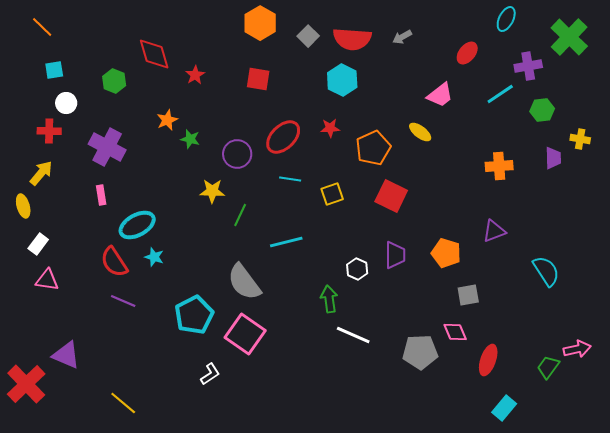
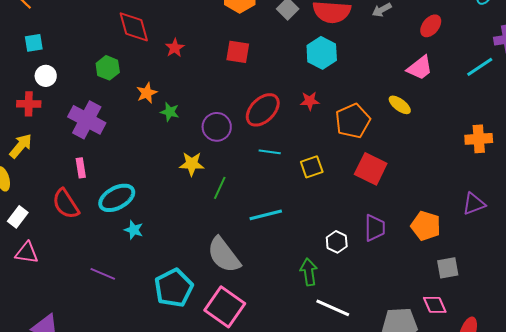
red ellipse: (467, 53) -> (431, 26), moved
green hexagon: (114, 81) -> (108, 68), moved
red semicircle: (114, 262) -> (66, 204), moved

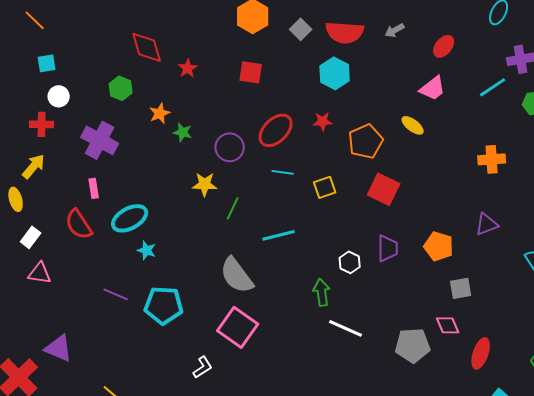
cyan pentagon: (174, 288) -> (164, 305), moved, turned 30

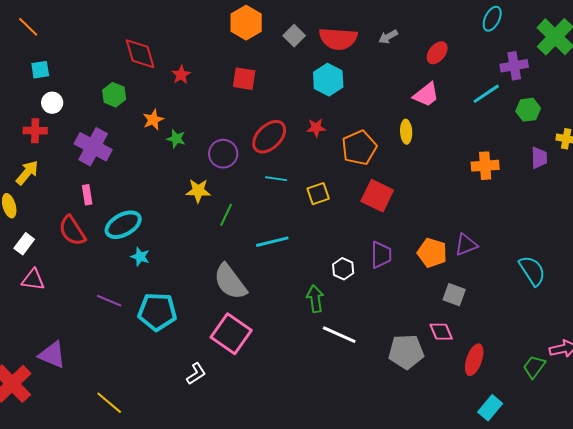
yellow ellipse: (413, 125) -> (406, 132), turned 50
purple triangle: (487, 224) -> (466, 245), moved
gray square: (461, 288) -> (454, 295), turned 30

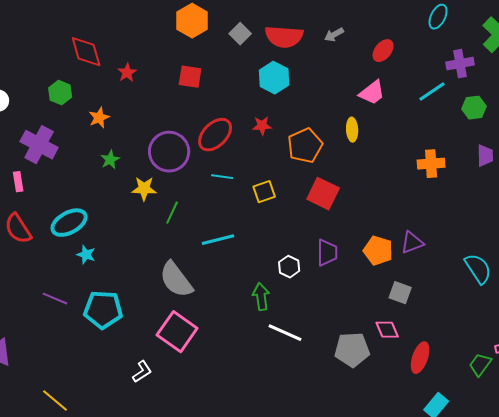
green star: (176, 139) -> (110, 160), moved, turned 30
purple circle: (223, 154) -> (169, 152), size x1.4
pink rectangle: (87, 195) -> (18, 182), moved

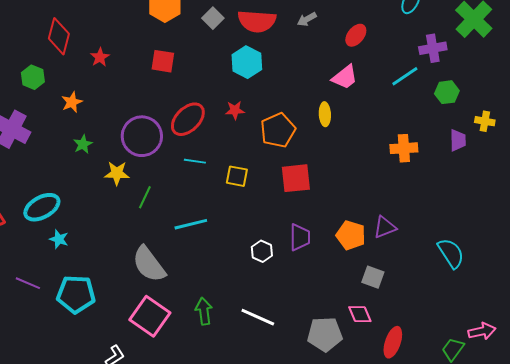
red diamond: (86, 52) -> (59, 36), turned 30
yellow square: (264, 192) -> (237, 176), turned 30
red square: (323, 194) -> (296, 178), turned -32
green arrow: (261, 297) -> (204, 311), moved

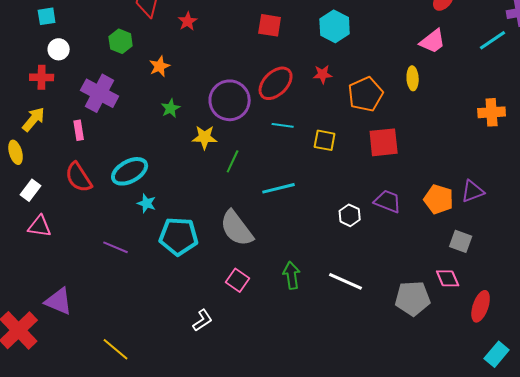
red square: (163, 61) -> (270, 25), moved
purple trapezoid: (300, 237) -> (388, 201), turned -68
cyan pentagon: (76, 294) -> (179, 236), moved
pink square: (150, 316) -> (238, 280), size x0.6

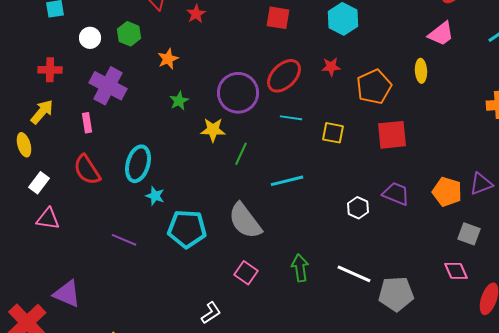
white circle: (59, 49) -> (90, 38), moved
cyan ellipse: (130, 171) -> (138, 164), turned -45
gray pentagon: (413, 298) -> (396, 294), moved

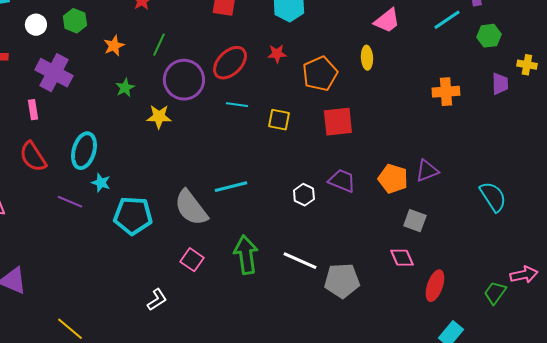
green line: (241, 154) -> (159, 45), moved
cyan line: (287, 181) -> (231, 187), moved
purple line: (124, 240) -> (70, 202), moved
green arrow: (300, 268) -> (246, 255), size x1.4

